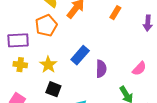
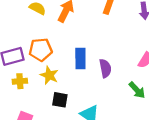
orange pentagon: (46, 25) -> (41, 50), moved, turned 30
blue rectangle: (80, 55) -> (80, 59), turned -30

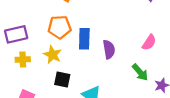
orange pentagon: (41, 50) -> (60, 27), moved

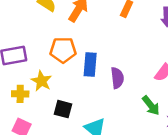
yellow star: (52, 55) -> (41, 81), moved
yellow cross: (23, 60) -> (20, 94), moved

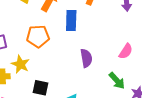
blue rectangle: (90, 65) -> (71, 21), moved

